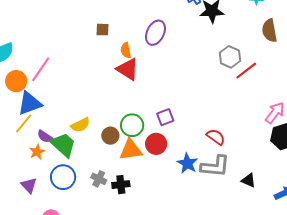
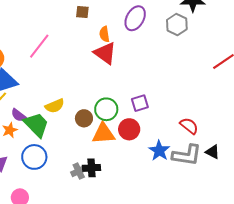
gray hexagon: (230, 57) -> (177, 25), moved
pink line: (41, 69) -> (39, 46), moved
gray cross: (99, 179) -> (79, 171), moved, turned 35
black triangle: (249, 180) -> (213, 152), moved

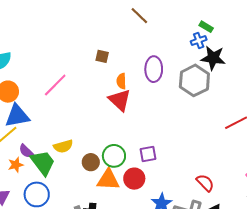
purple ellipse: (135, 18) -> (154, 69), turned -35
gray hexagon: (177, 25) -> (194, 80), size x1.4
red semicircle: (189, 126) -> (205, 183), moved

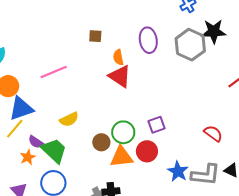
black star: (213, 58) -> (214, 31), moved
pink line: (55, 85) -> (54, 72), turned 32
yellow semicircle: (63, 146) -> (69, 119), moved
red semicircle: (205, 183) -> (213, 133), moved

